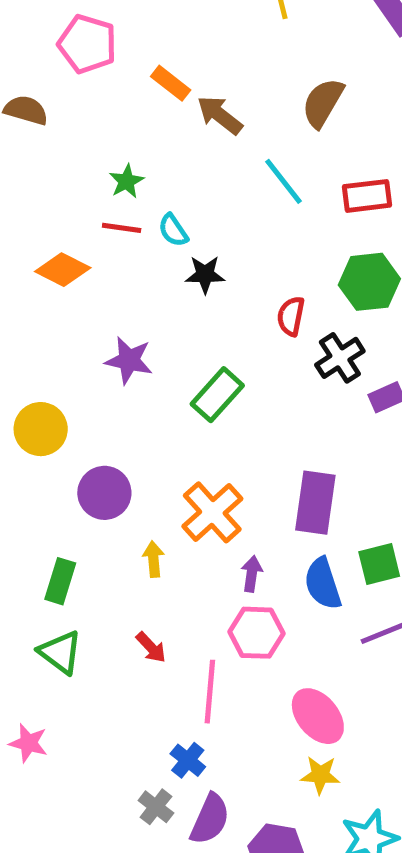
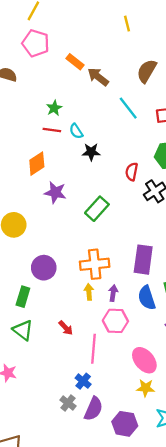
orange diamond: (63, 270) -> (37, 164), moved, turned -60
purple circle: (104, 493) -> (44, 268), moved
orange cross: (212, 512) -> (95, 264), turned 36
yellow arrow: (153, 559) -> (89, 292), moved

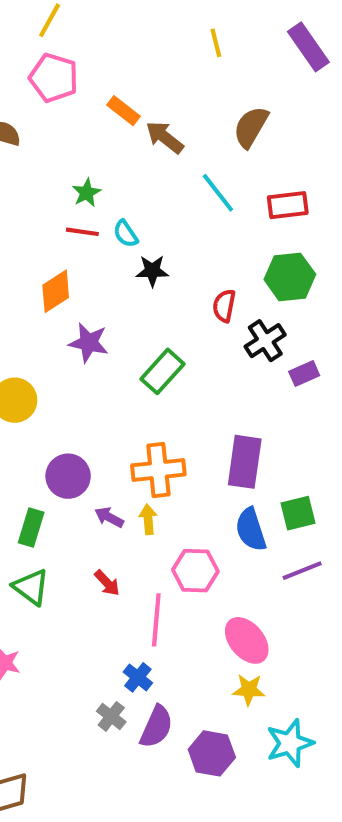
purple arrow: (113, 293) -> (109, 517), moved, turned -70

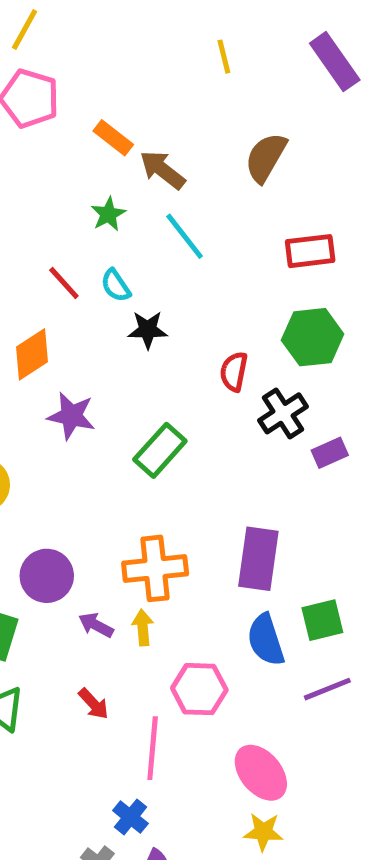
green star: (87, 193) -> (108, 214), moved
cyan line: (218, 193) -> (185, 236), moved
red line: (82, 232) -> (64, 283), turned 40

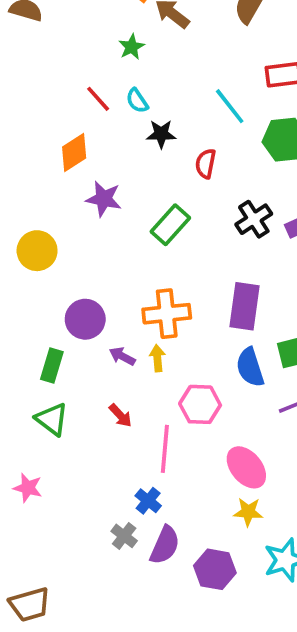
cyan line: (185, 236) -> (230, 106), moved
red semicircle: (234, 372) -> (206, 164), moved
black cross: (283, 413) -> (254, 219), moved

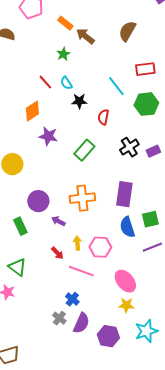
yellow arrow: (157, 358) -> (77, 243), moved
green rectangle: (52, 366) -> (20, 226), turned -42
green triangle: (52, 419) -> (17, 267), moved
pink line: (165, 449) -> (81, 271), turned -75

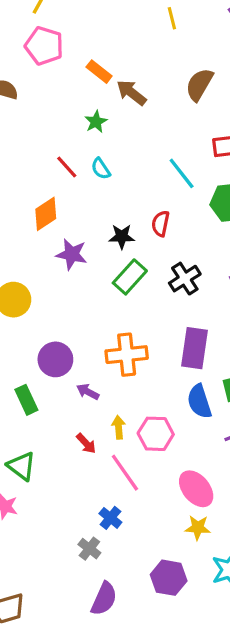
black star: (79, 101) -> (122, 237), moved
black cross: (129, 147) -> (185, 279), moved
pink line: (81, 271) -> (125, 473), turned 35
purple semicircle: (81, 323) -> (104, 599), moved

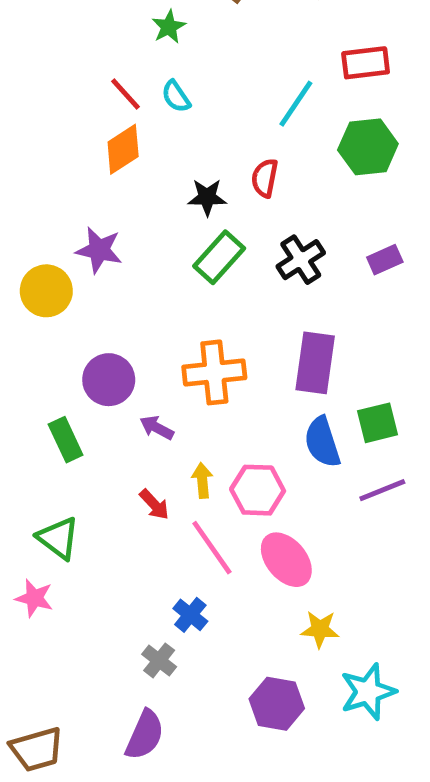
cyan line: (182, 173) -> (296, 104), turned 72
orange diamond: (46, 214) -> (123, 149), moved
purple star: (72, 254) -> (99, 250), moved
pink ellipse: (196, 489) -> (286, 560), moved
purple semicircle: (104, 599) -> (145, 735), moved

